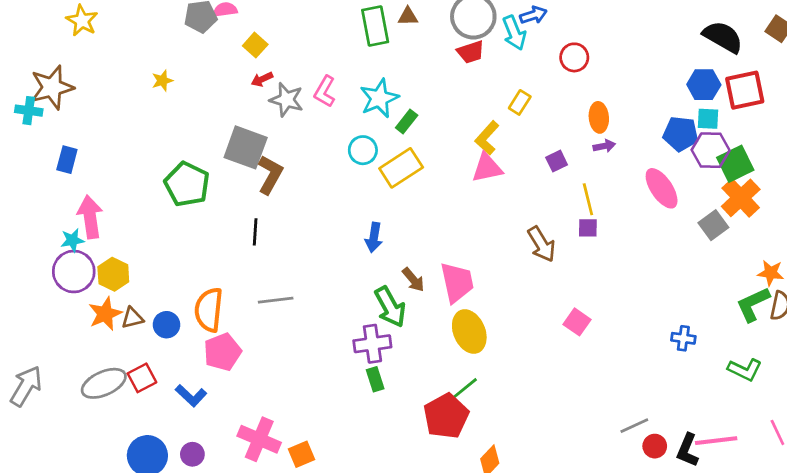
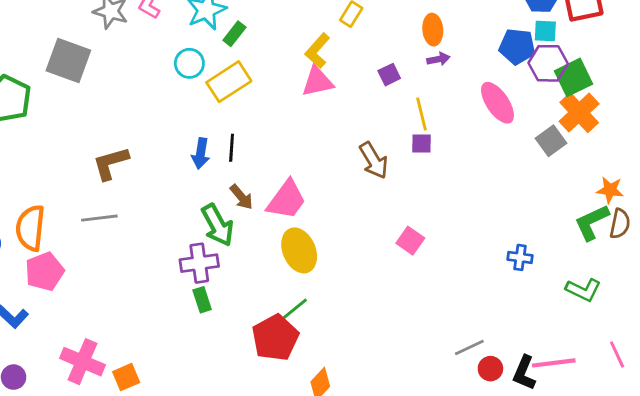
brown L-shape: (270, 175) -> (111, 163), moved, turned -135
black line: (255, 232) -> (232, 148), moved
pink trapezoid: (457, 282) -> (286, 200), turned 48

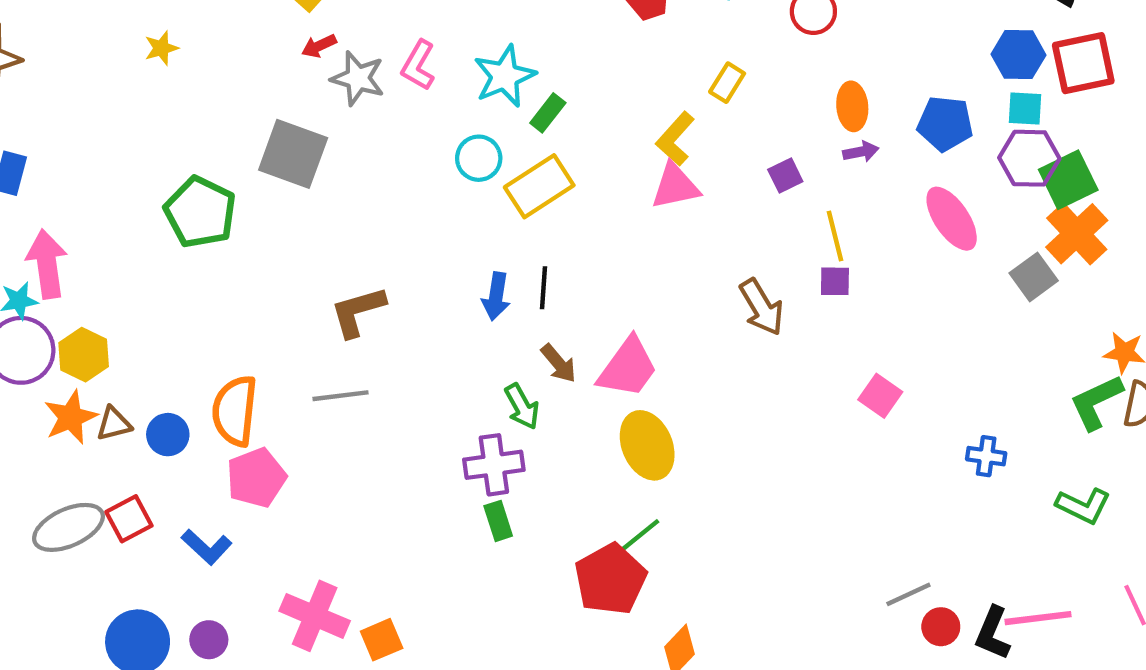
blue pentagon: (517, 46) -> (945, 124), moved
green arrow: (218, 225) -> (522, 406), size x0.7
pink square: (410, 241) -> (880, 396), moved

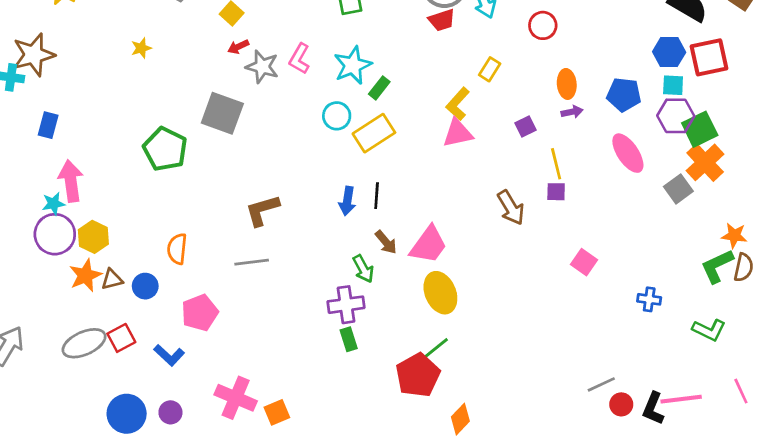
orange semicircle: (235, 411) -> (177, 249), moved, size x0.7

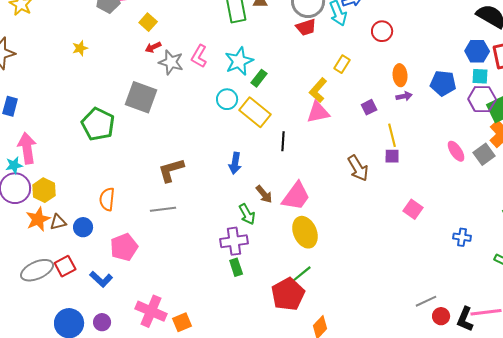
yellow rectangle: (374, 133) -> (255, 112), turned 72
pink ellipse: (628, 153) -> (456, 151), moved, size x0.7
black line: (377, 196) -> (283, 141), moved

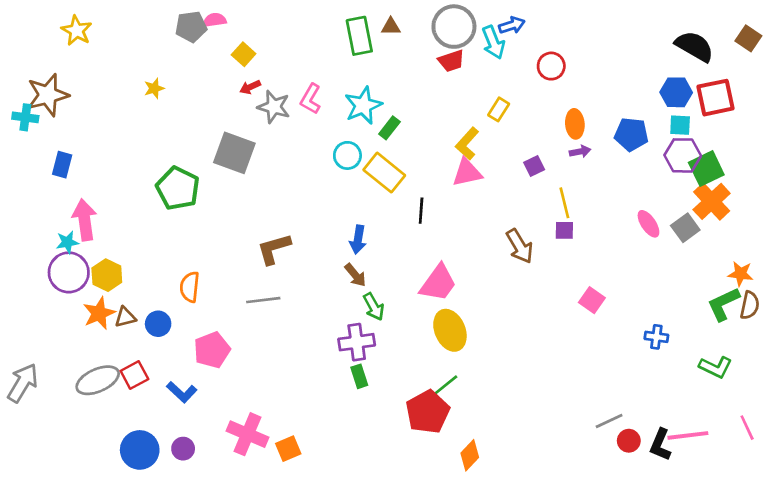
brown arrow: (264, 194) -> (355, 275), moved

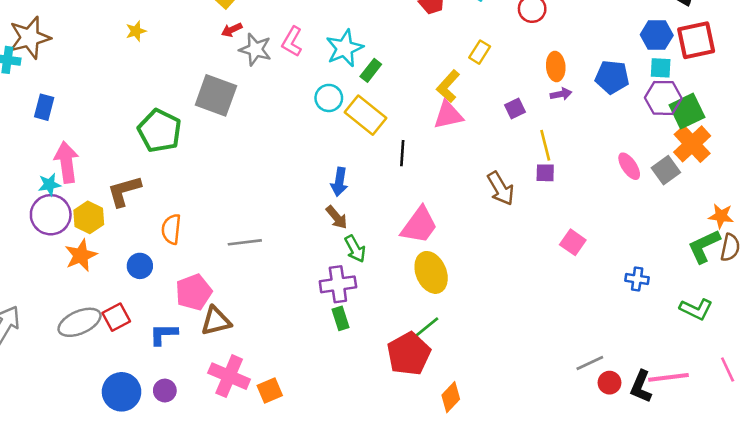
brown L-shape: (274, 249) -> (124, 191), moved
brown triangle: (125, 317) -> (216, 321), moved, size x1.4
blue L-shape: (182, 392) -> (163, 334), turned 136

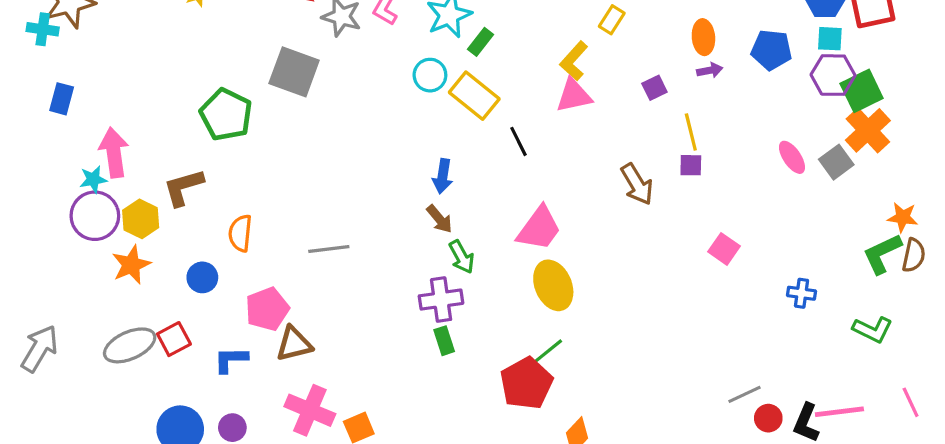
blue rectangle: (44, 107) -> (62, 99), moved
black line: (402, 153) -> (519, 141), turned -30

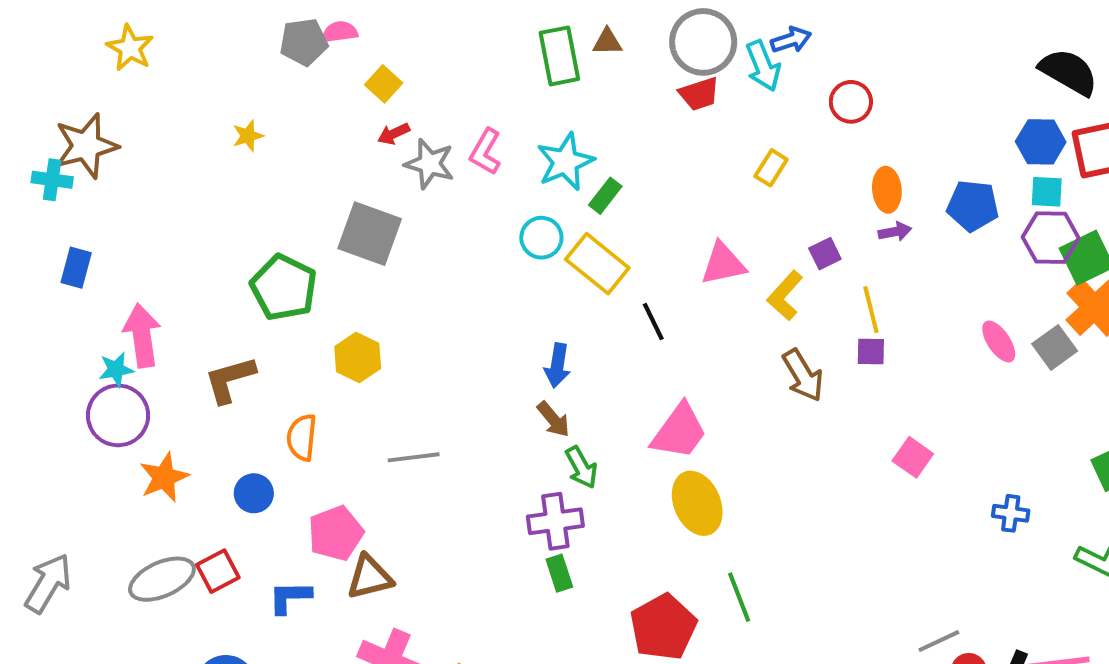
yellow L-shape: (574, 61) -> (785, 296), moved
yellow hexagon: (141, 219) -> (358, 357), moved
green line: (545, 353) -> (739, 597), moved, turned -72

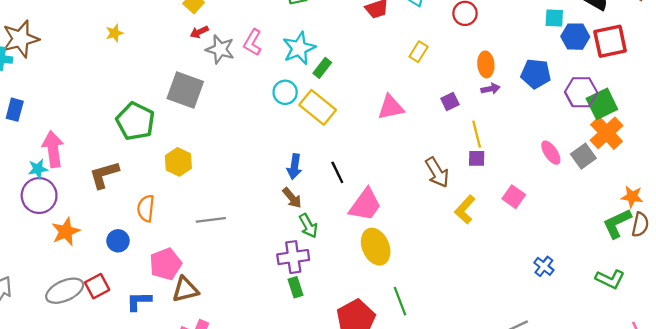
cyan square: (1047, 192) -> (554, 18), moved
yellow L-shape: (785, 296) -> (465, 209), moved
black line: (653, 322) -> (337, 172), moved
pink square: (913, 457) -> (514, 197), moved
blue cross: (1011, 513) -> (544, 266), moved, turned 30

